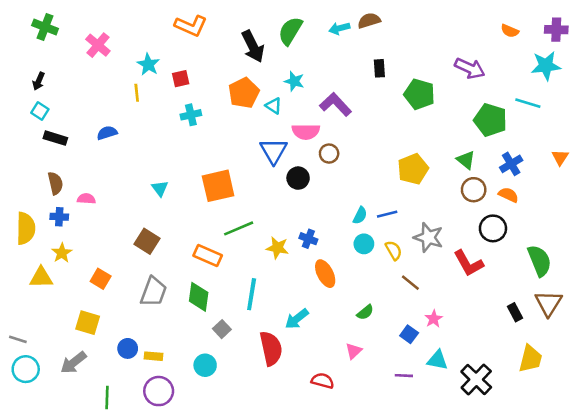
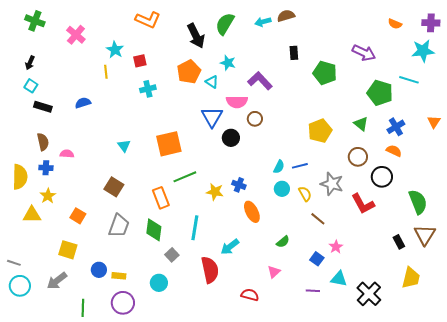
brown circle: (474, 190) -> (358, 157), moved
orange rectangle: (208, 256) -> (161, 198), turned 45

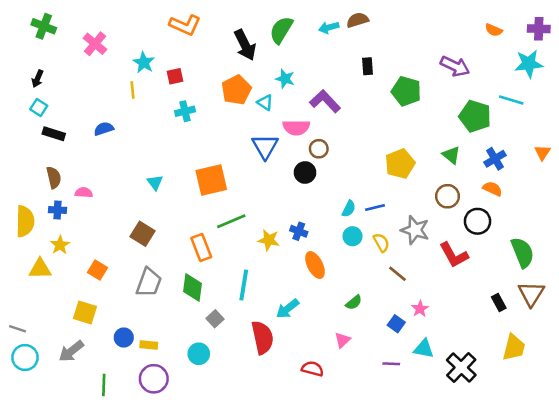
black circle: (231, 138) -> (305, 172), moved

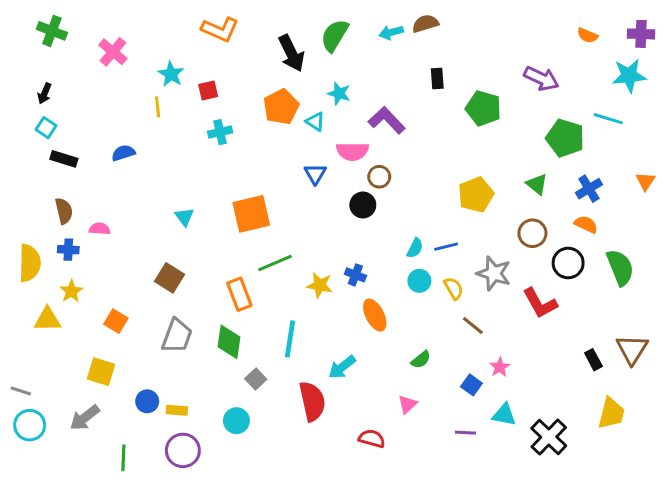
blue triangle: (265, 146) -> (315, 174), size x0.7
green semicircle: (522, 252) -> (620, 267), moved

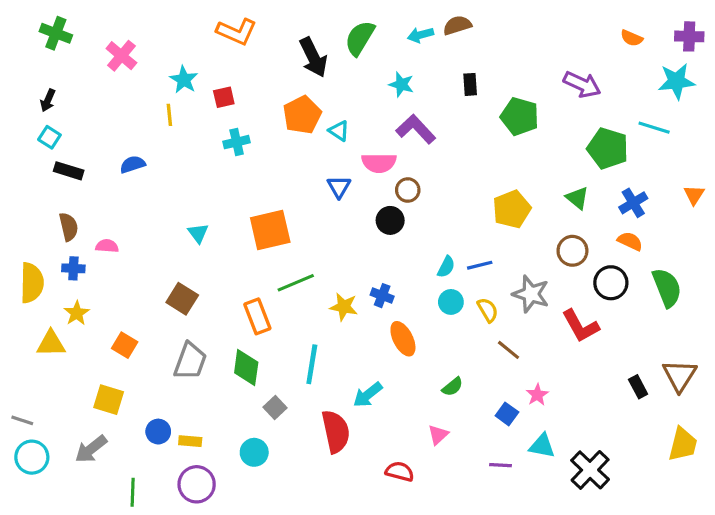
cyan star: (339, 93) -> (401, 84), moved
yellow trapezoid: (611, 413) -> (683, 444), moved

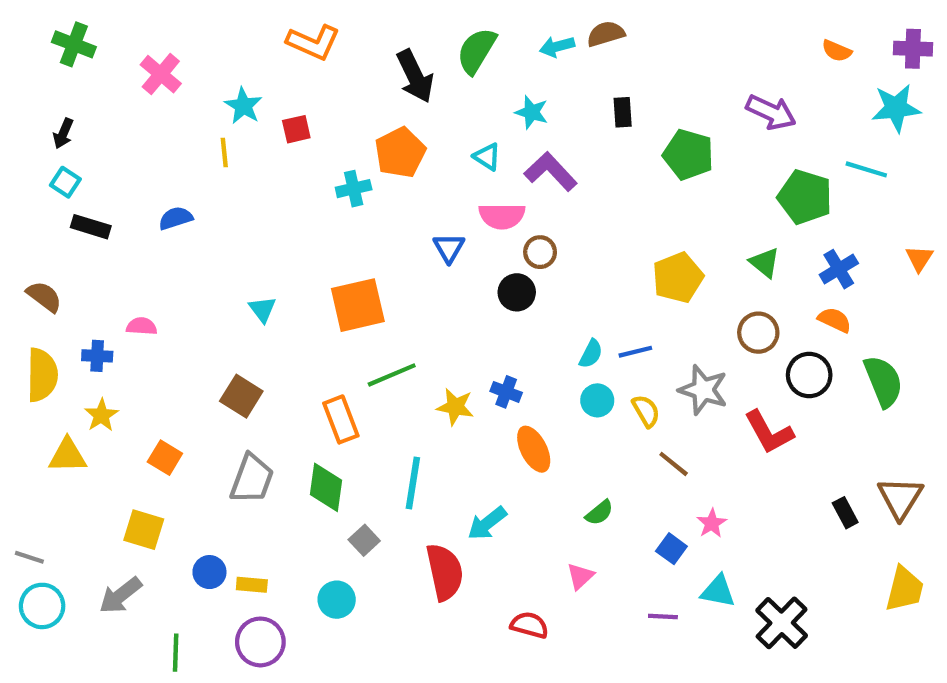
cyan triangle: (339, 131) -> (487, 157), moved
cyan cross: (237, 142) -> (354, 189), moved
brown semicircle: (69, 227) -> (44, 297), moved, turned -40

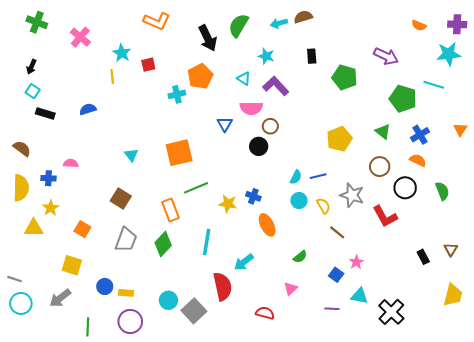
green semicircle: (883, 381) -> (442, 191), size x0.7
green diamond: (326, 487) -> (163, 244), turned 35
brown triangle: (900, 498) -> (451, 249), size x0.6
gray square: (364, 540) -> (194, 311), moved, size x1.6

